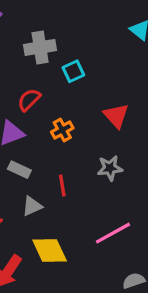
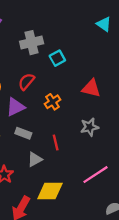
red triangle: (116, 116) -> (91, 88), turned -30
yellow diamond: (50, 251) -> (50, 191), turned -60

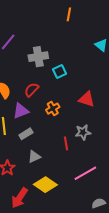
gray rectangle: (23, 133) -> (26, 134), turned -56
red line: (56, 143) -> (66, 143), moved
yellow diamond: (50, 191) -> (45, 185), turned 30

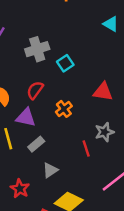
purple triangle: (21, 111) -> (26, 117), turned 42

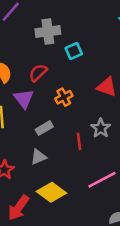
purple triangle: (26, 117) -> (24, 99), turned 30
gray star: (104, 132) -> (101, 128), turned -30
gray rectangle: (36, 144) -> (44, 128), moved

